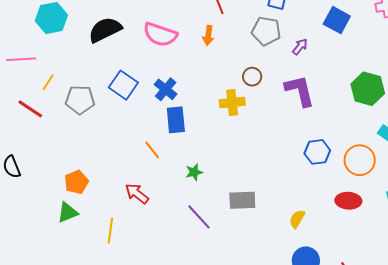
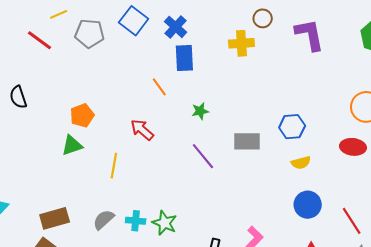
yellow line: (48, 82) -> (59, 14), turned 30
blue hexagon: (317, 152) -> (292, 127), moved
yellow semicircle: (297, 219) -> (301, 163), turned -138

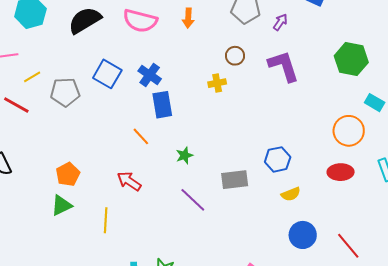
yellow cross: (241, 43) -> (217, 83), size x0.7

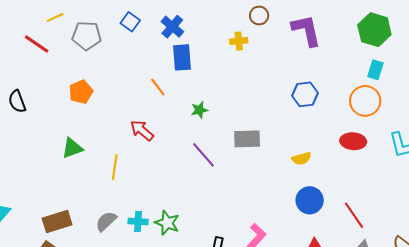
blue square: (107, 74) -> (130, 22), size x0.7
cyan rectangle: (375, 103) -> (375, 70), moved, turned 72
blue hexagon: (278, 159) -> (305, 94), moved
orange pentagon: (68, 174) -> (81, 92), moved

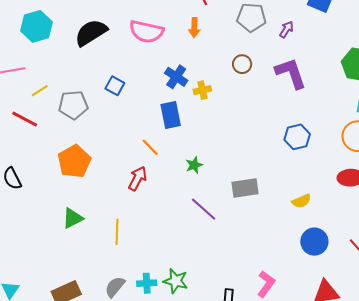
blue cross: (172, 27) -> (176, 77), moved
yellow cross: (239, 41) -> (202, 90), moved
orange pentagon: (81, 92) -> (74, 161), size x1.4
red arrow: (142, 130) -> (137, 178), moved, turned 85

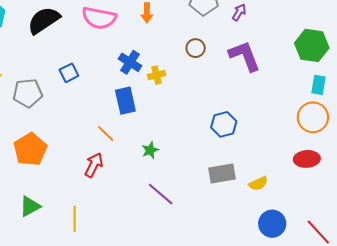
blue square: (115, 86) -> (69, 73), turned 36
blue hexagon: (297, 137) -> (224, 124), moved
gray rectangle: (245, 188) -> (222, 173), moved

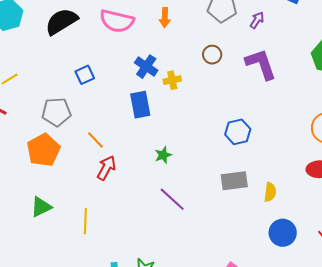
gray pentagon: (28, 93) -> (56, 112), moved
orange line: (106, 133) -> (96, 140), moved
yellow semicircle: (258, 183) -> (270, 192), turned -60

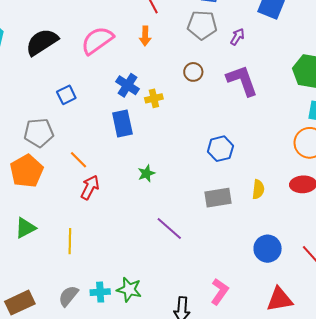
pink semicircle: (117, 21) -> (97, 40), turned 132
yellow semicircle: (270, 192) -> (258, 189), moved
purple line: (172, 199) -> (169, 229), moved

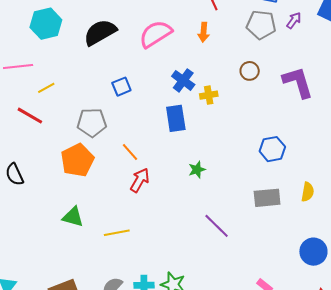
purple arrow: (237, 37) -> (294, 20), moved
green triangle: (25, 228) -> (73, 217), turned 40
yellow line: (70, 241) -> (117, 233), turned 75

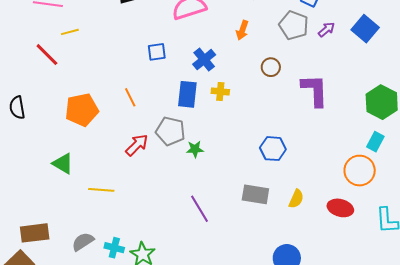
orange arrow: (204, 32) -> (242, 30), moved
blue square: (121, 87) -> (157, 52), moved
yellow cross: (209, 95) -> (220, 91), moved
gray pentagon: (92, 123) -> (170, 131), moved
orange line: (130, 152) -> (130, 97), moved

